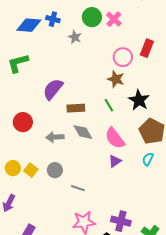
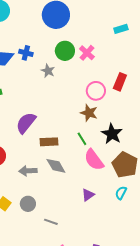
pink semicircle: (115, 138) -> (94, 160), moved

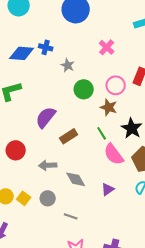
green circle: (65, 51) -> (84, 89), moved
brown rectangle: (49, 142) -> (69, 136), turned -30
gray diamond: (56, 166) -> (76, 179), moved

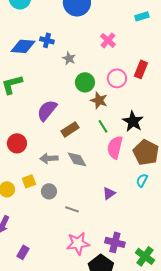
brown star: (109, 107) -> (99, 100), moved
pink semicircle: (114, 154) -> (115, 147), turned 50
gray diamond: (76, 179) -> (77, 159), moved
purple triangle: (108, 189) -> (109, 193), moved
yellow square: (24, 198) -> (29, 181), moved, turned 32

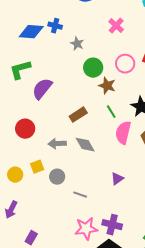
purple semicircle: (47, 110) -> (42, 89), moved
purple cross: (115, 242) -> (112, 225), moved

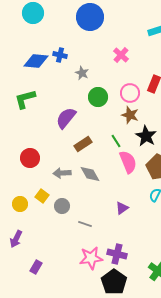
brown star: (107, 86) -> (130, 115), moved
purple semicircle: (42, 89) -> (66, 118), moved
pink semicircle: (123, 133) -> (128, 162), turned 145
yellow square: (37, 167) -> (42, 196), turned -32

